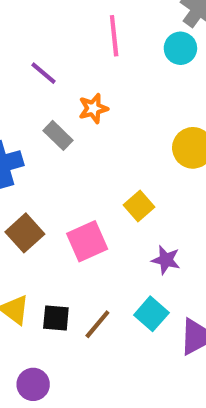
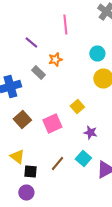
cyan circle: (180, 48) -> (97, 54), moved
black square: (56, 318) -> (30, 172), moved

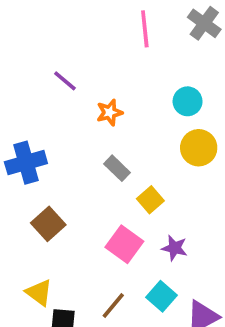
pink line: (65, 24) -> (145, 29), moved
gray rectangle: (38, 72) -> (117, 168), moved
pink square: (52, 124) -> (124, 244), moved, turned -30

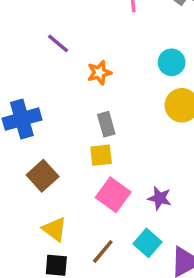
gray rectangle: (117, 168) -> (106, 124), turned 30
yellow square: (150, 200) -> (101, 155), moved, turned 35
yellow triangle: (39, 293) -> (55, 229), moved

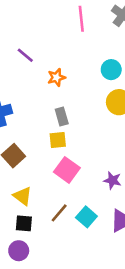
purple star: (160, 198) -> (112, 180), moved
cyan square: (148, 243) -> (86, 217), moved

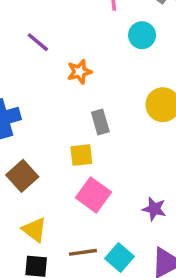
cyan circle: (111, 70) -> (142, 35), moved
gray rectangle: (62, 117) -> (100, 122), moved
brown line: (59, 213) -> (83, 252), turned 42

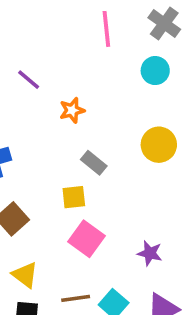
cyan circle: (142, 35) -> (155, 71), moved
gray rectangle: (100, 122) -> (94, 163), turned -35

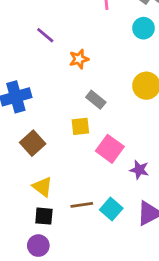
pink square: (86, 239) -> (110, 149), moved

